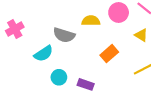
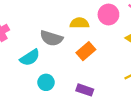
orange rectangle: (109, 54) -> (86, 51), moved
purple rectangle: (86, 84) -> (85, 90), moved

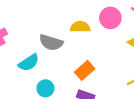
orange rectangle: (86, 51) -> (85, 70), moved

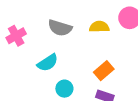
gray semicircle: (51, 42) -> (60, 28), moved

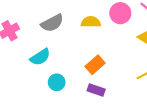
gray semicircle: (60, 28) -> (52, 23), turned -45

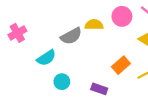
gray semicircle: (52, 23) -> (71, 36), moved
orange rectangle: (95, 65) -> (121, 65), moved

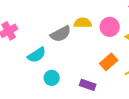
pink circle: (122, 16) -> (110, 27), moved

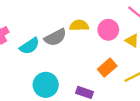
cyan semicircle: (37, 55) -> (29, 46), moved
cyan circle: (52, 78) -> (46, 85), size x1.5

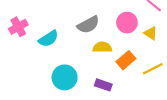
yellow semicircle: (79, 25) -> (102, 47), moved
gray semicircle: (55, 37) -> (88, 25), moved

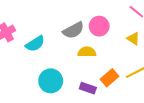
pink circle: (127, 23) -> (99, 26), moved
orange rectangle: (126, 60) -> (110, 78), moved

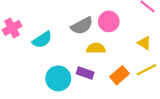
yellow triangle: (133, 39) -> (144, 43), moved
purple rectangle: (88, 88) -> (85, 73), moved

